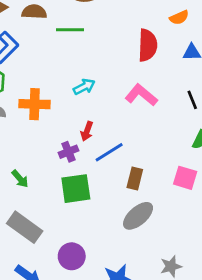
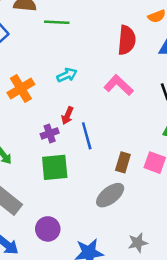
orange cross: (35, 104) -> (21, 89), turned -36
blue line: (109, 152) -> (87, 136), turned -76
brown rectangle: (135, 178) -> (123, 162), moved

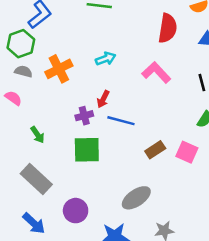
blue line: (87, 136) -> (121, 121), turned -64
brown rectangle: (123, 162) -> (155, 150), turned 36
gray ellipse: (110, 195) -> (136, 198), moved

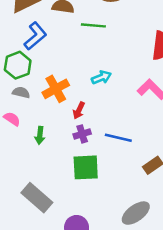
red arrow: (103, 99) -> (79, 110), moved
green arrow: (37, 135) -> (40, 135), moved, turned 42

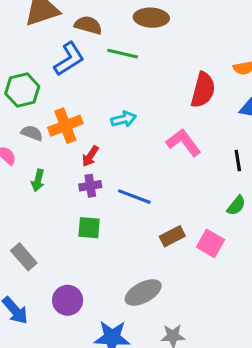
blue L-shape: (35, 36) -> (69, 59), moved
gray semicircle: (21, 92) -> (32, 133), moved
green square: (86, 167) -> (89, 228), size x0.7
gray rectangle: (37, 198) -> (24, 257), size x0.7

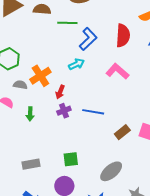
blue L-shape: (69, 59) -> (88, 39), moved
green square: (89, 228) -> (71, 159), moved
gray rectangle: (24, 257) -> (31, 164), turned -48

